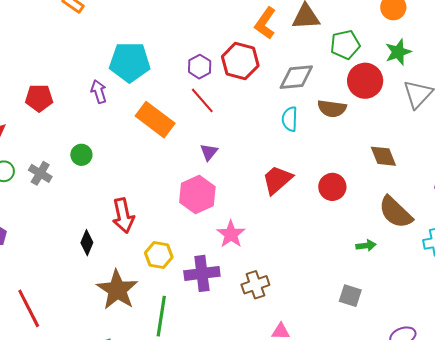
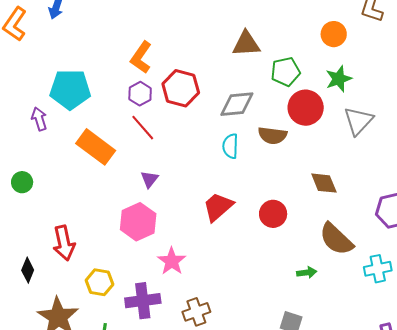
orange L-shape: (265, 23) -> (141, 57), moved

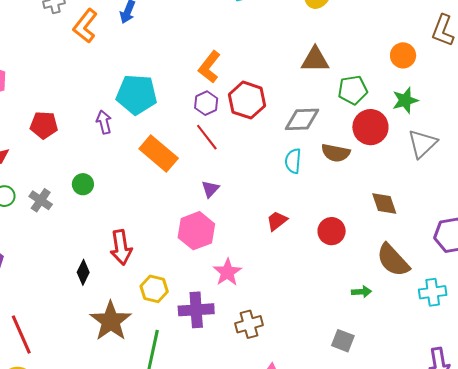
red trapezoid: (218, 207) -> (277, 221), size x0.7

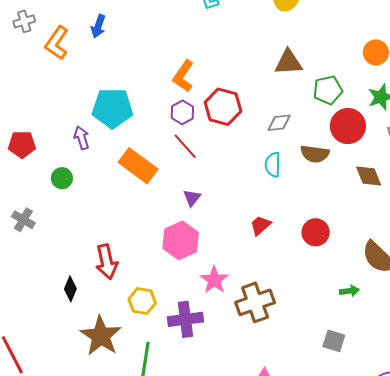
gray diamond: (302, 119) -> (279, 123), size x0.7
green circle: (83, 184) -> (62, 178), moved
brown diamond: (384, 204) -> (369, 176), moved
brown cross: (249, 324) -> (255, 302), moved, size x1.4

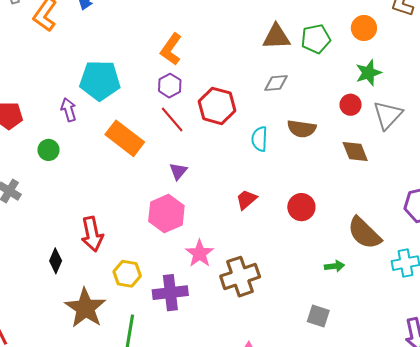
green pentagon: (328, 90) -> (316, 39), moved
red hexagon: (223, 107) -> (217, 106), moved
gray diamond: (279, 123) -> (276, 83), moved
red circle: (348, 126) -> (351, 105), moved, size x0.6

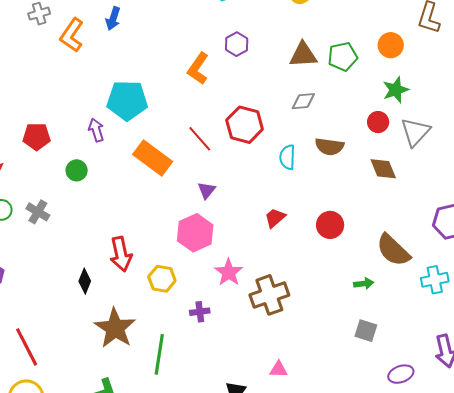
purple hexagon: (170, 86) -> (237, 44), moved
yellow hexagon: (127, 274) -> (162, 279), moved
purple cross: (170, 293) -> (200, 312), size x0.6
gray square: (318, 316) -> (366, 331), moved

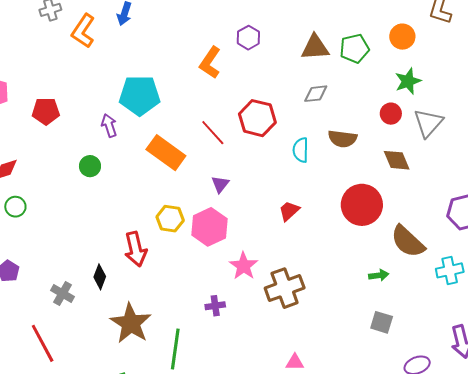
red pentagon: (37, 137) -> (46, 111), moved
gray cross: (38, 212) -> (63, 294), moved
red circle: (330, 225) -> (362, 205), moved, size x1.5
yellow hexagon: (162, 279) -> (170, 219), moved

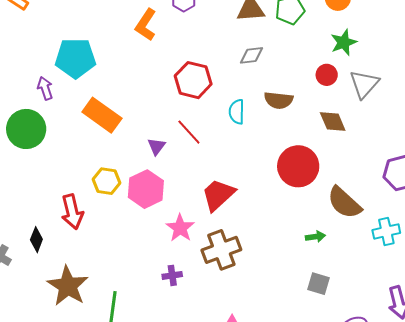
red line: (213, 133) -> (189, 132), moved
green circle: (90, 166) -> (26, 129), size x1.8
red trapezoid: (289, 211) -> (218, 195), moved, size x1.6
purple cross: (215, 306) -> (172, 275), moved

